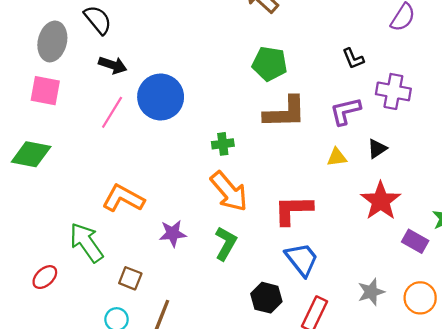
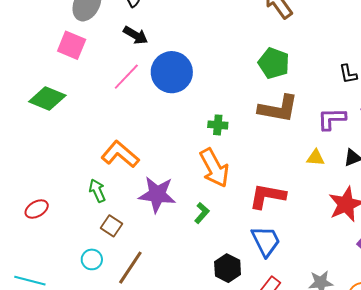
purple star: (173, 233) -> (157, 194), size x1.5
green arrow: (86, 242) -> (97, 191), moved, size x0.6
green L-shape: (226, 243) -> (202, 213), size x0.7

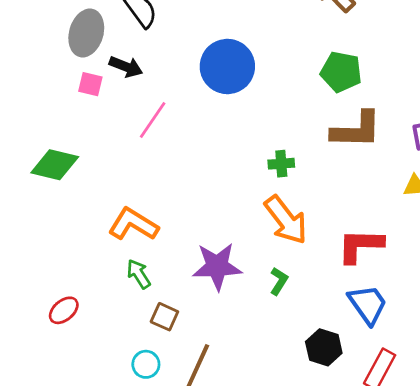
black arrow: (136, 35) -> (126, 67), moved
pink square: (72, 45) -> (90, 84), moved, size x0.7
blue circle: (172, 72) -> (227, 66), moved
orange L-shape: (120, 154) -> (133, 224), moved

